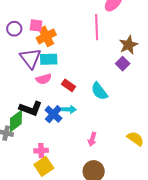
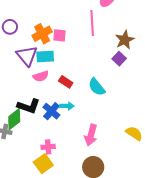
pink square: (36, 25) -> (59, 35), moved
pink arrow: (92, 139) -> (91, 135), size x1.5
pink cross: (41, 151) -> (48, 147), moved

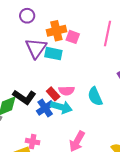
pink semicircle: (41, 76) -> (67, 91), moved
red rectangle: (66, 82) -> (53, 94), moved
cyan arrow: (67, 106) -> (61, 107), size x1.5

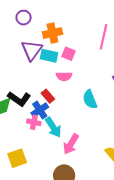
pink square: (73, 37) -> (69, 54), moved
pink semicircle: (67, 91) -> (64, 76), moved
cyan arrow: (61, 107) -> (53, 127), moved, turned 40
pink cross: (33, 142) -> (34, 122), moved

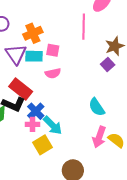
red rectangle: (48, 96) -> (21, 89), moved, size x1.6
cyan semicircle: (90, 99) -> (97, 107), moved
pink arrow: (71, 144) -> (99, 137), moved
yellow square: (17, 158) -> (43, 145), moved

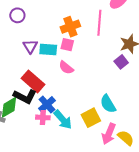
orange cross: (33, 33) -> (70, 27), moved
purple triangle: (16, 54) -> (30, 46), size x0.7
pink semicircle: (53, 73) -> (66, 68), turned 49
yellow square: (43, 145) -> (91, 118), moved

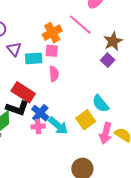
pink line: (99, 23) -> (80, 25), turned -45
purple triangle: (30, 46) -> (14, 49), moved
pink semicircle: (66, 68) -> (54, 74), turned -126

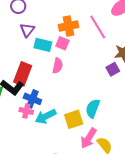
red rectangle: (23, 92) -> (23, 74), turned 60
cyan semicircle: (101, 104) -> (93, 108), turned 42
blue cross: (40, 113) -> (32, 99), turned -36
cyan arrow: (58, 126) -> (46, 116), turned 95

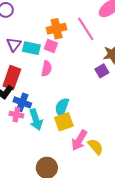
purple triangle: (27, 30) -> (14, 44), moved
cyan semicircle: (93, 108) -> (62, 107), moved
cyan arrow: (46, 116) -> (36, 120), turned -80

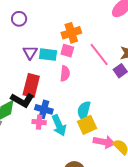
pink line: (86, 29) -> (99, 54), moved
pink arrow: (79, 140) -> (104, 142), turned -105

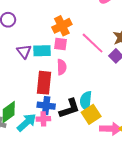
red rectangle: (31, 86) -> (44, 83), moved
black L-shape: (22, 100) -> (70, 108), moved, turned -40
cyan arrow: (59, 125) -> (27, 122), moved, turned -100

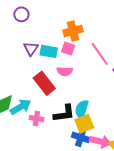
pink semicircle: (62, 67) -> (65, 71), turned 84
red rectangle: (44, 83) -> (44, 83), turned -55
blue cross: (46, 106) -> (81, 137), moved
cyan arrow: (27, 122) -> (21, 107), moved

